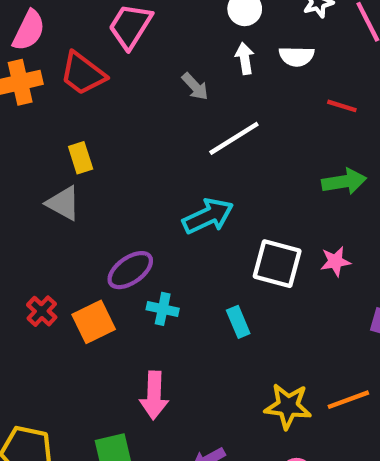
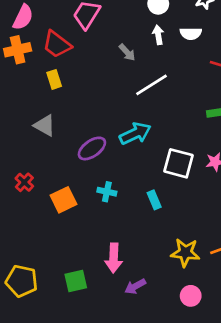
yellow rectangle: (81, 158) -> (54, 79), moved
purple ellipse: (130, 270) -> (92, 148), moved
red cross: (42, 311) -> (24, 182), moved
pink arrow: (154, 395) -> (114, 258), moved

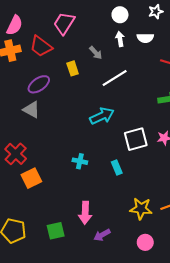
yellow rectangle: (54, 79) -> (73, 68), moved
purple ellipse: (92, 148) -> (39, 84), moved
white square: (179, 163) -> (136, 139), turned -30
red cross: (24, 182) -> (16, 154), size x1.5
orange square: (64, 200) -> (31, 178), moved

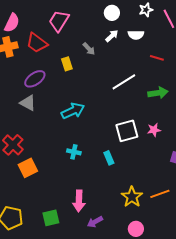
white arrow: (120, 39) -> (112, 36), turned 56
white line: (115, 78) -> (124, 82), moved
cyan arrow: (102, 116) -> (73, 111), moved
yellow star: (141, 209) -> (132, 197), turned 30

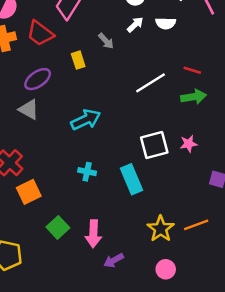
red line: (157, 58) -> (192, 70), moved
cyan rectangle: (109, 158) -> (131, 179), size x1.6
green square: (51, 218) -> (58, 227), moved, turned -30

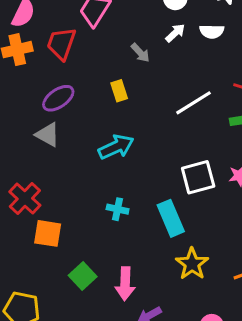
red trapezoid: (40, 33) -> (61, 44), turned 72
yellow rectangle: (78, 60) -> (119, 91), moved
orange square: (29, 192) -> (48, 233), turned 35
yellow star: (161, 229) -> (192, 264), moved

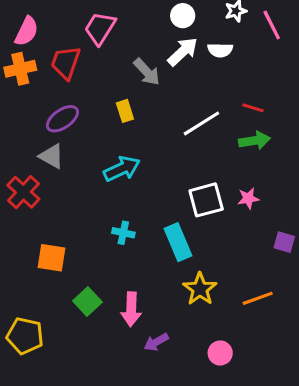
white arrow: (175, 33) -> (183, 52), size x1.5
gray arrow: (140, 53) -> (147, 72), size x1.4
red cross: (25, 199) -> (23, 192), moved

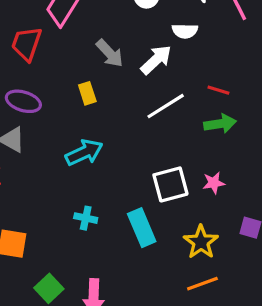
white arrow: (183, 52) -> (156, 60), moved
purple ellipse: (62, 119) -> (23, 101), turned 52
yellow star: (200, 289) -> (201, 242), moved
orange line: (258, 298) -> (202, 284), moved

